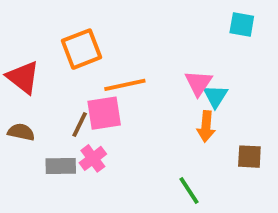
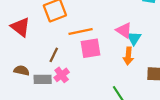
pink triangle: (198, 83) -> (124, 30), turned -30
pink square: (104, 113) -> (91, 48), moved
brown semicircle: (21, 132) -> (22, 70), moved

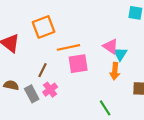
gray rectangle: (43, 79) -> (32, 94), turned 63

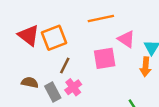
orange square: (44, 27) -> (54, 38), moved
pink triangle: (111, 46) -> (126, 39), moved
orange line: (68, 47) -> (101, 19), moved

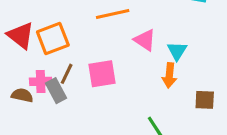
pink square: (105, 58) -> (102, 74), moved
pink cross: (73, 87) -> (41, 81), moved, turned 35
gray rectangle: (53, 92) -> (56, 91), moved

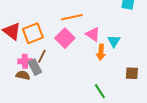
pink square: (102, 74) -> (65, 38), moved, turned -36
orange arrow: (169, 75) -> (101, 52), moved
brown semicircle: (22, 95) -> (23, 75), moved

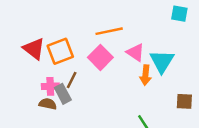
cyan triangle: (114, 41) -> (162, 61), size x1.5

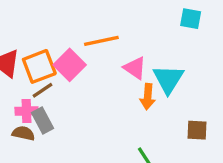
pink square: (100, 57) -> (70, 65), moved
brown line: (72, 80) -> (42, 90), moved, turned 30

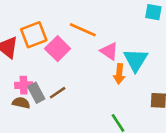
orange line: (101, 41) -> (83, 30), turned 36
orange square: (39, 66) -> (34, 35), moved
brown line: (42, 90) -> (58, 93), moved

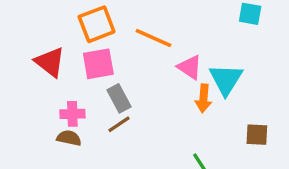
orange square: (34, 35) -> (97, 24), moved
pink square: (58, 49) -> (98, 64), moved, turned 35
gray rectangle: (36, 93) -> (119, 98), moved

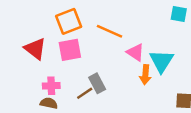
gray rectangle: (119, 98) -> (97, 83), moved

